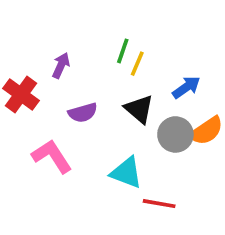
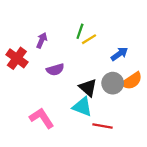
yellow line: (137, 64) -> (89, 39), turned 35
black triangle: (139, 109) -> (88, 88), moved
pink L-shape: (52, 156) -> (42, 118), moved

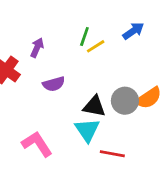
blue arrow: (119, 54) -> (133, 31), moved
black triangle: (88, 88) -> (94, 106), turned -30
cyan triangle: (82, 107) -> (87, 130), turned 35

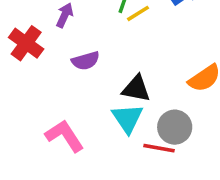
gray circle: (125, 101) -> (175, 127), moved

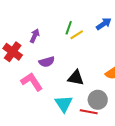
cyan triangle: (128, 118) -> (64, 104), moved
pink L-shape: (65, 136) -> (32, 82), moved

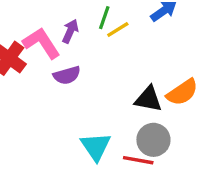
purple arrow: (35, 36) -> (70, 31), moved
black triangle: (76, 78) -> (148, 99), moved
pink L-shape: (32, 82) -> (41, 43), moved

